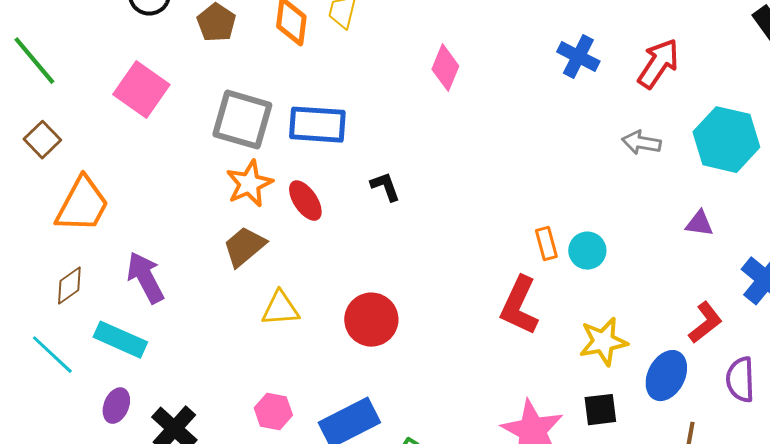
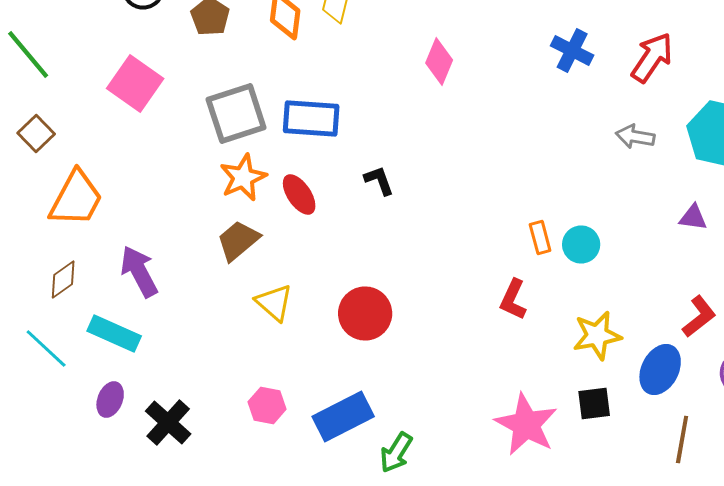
gray square: (242, 120) -> (236, 114), turned -34
red L-shape: (519, 306) -> (513, 300), size x0.7
yellow triangle: (280, 309) -> (274, 302), turned 45

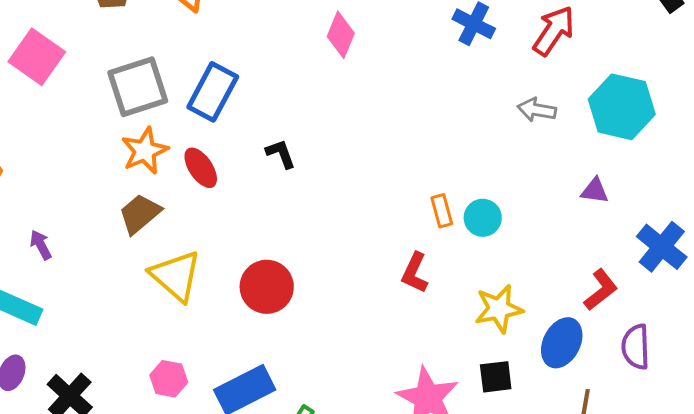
blue rectangle: (311, 118) -> (213, 92), turned -66
purple arrow: (139, 272) -> (41, 245), size x0.6
yellow triangle: (274, 302) -> (176, 276), size x1.4

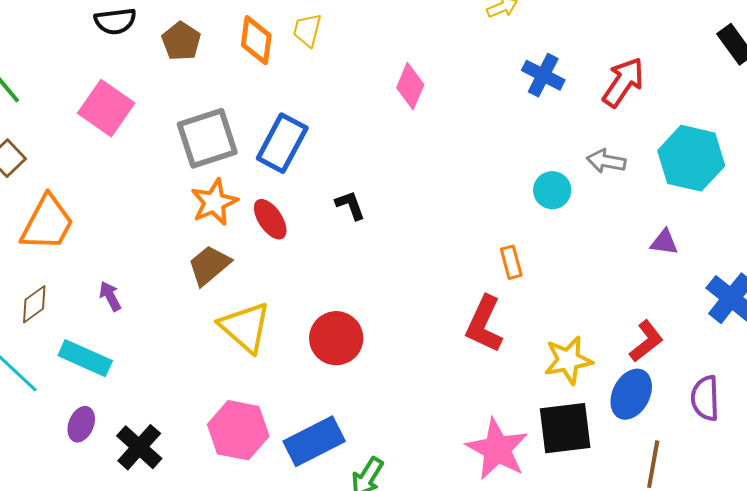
cyan circle: (483, 218) -> (552, 190), moved
red L-shape: (415, 273) -> (484, 324), size x1.4
red L-shape: (601, 290) -> (646, 341), moved
black square: (496, 377) -> (565, 428), size x1.6
pink hexagon: (169, 379) -> (238, 430), size x1.6

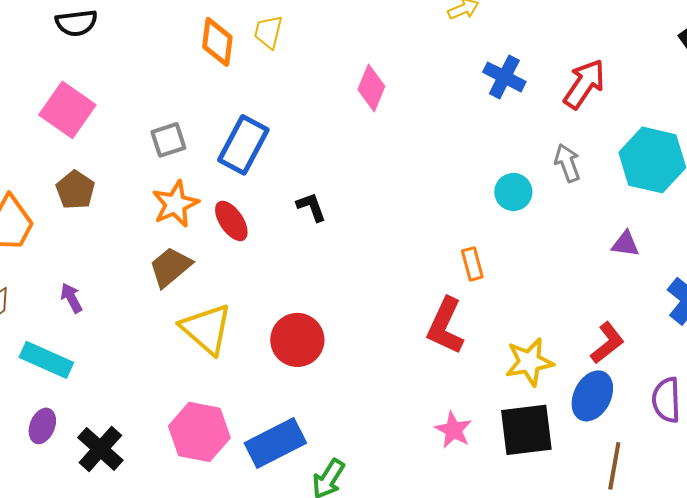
brown pentagon: (181, 41) -> (75, 190), moved
gray square: (207, 138) -> (168, 140), size x0.6
gray arrow: (606, 161) -> (567, 163), turned 60
pink star: (497, 449) -> (453, 430), moved, size x0.6

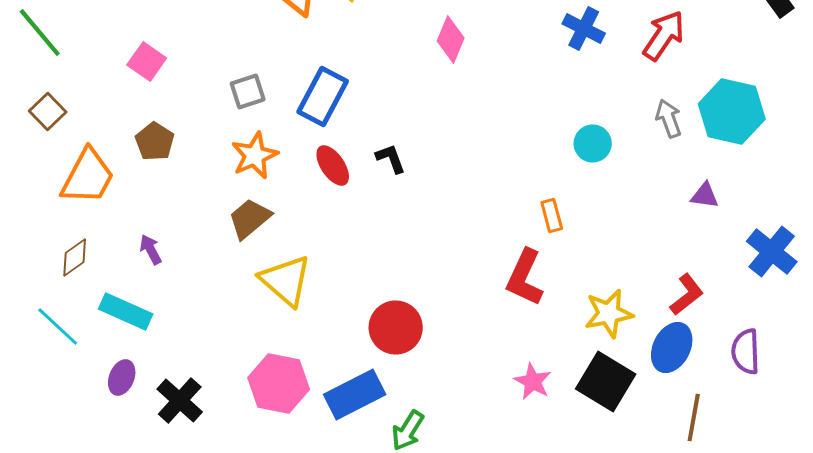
pink square: (67, 110) -> (147, 62), size x0.7
gray arrow: (567, 163) -> (669, 118), moved
red ellipse: (231, 221) -> (333, 166), moved
red circle: (297, 340) -> (396, 328), moved
black square: (526, 430) -> (606, 382), turned 38

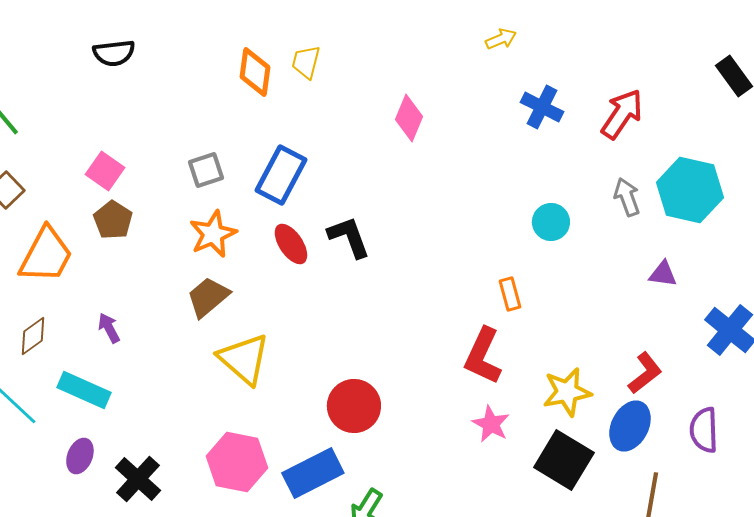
pink square: (147, 62) -> (105, 171), moved
black L-shape: (391, 158) -> (349, 237), size x1.4
pink star: (533, 382) -> (491, 424), moved

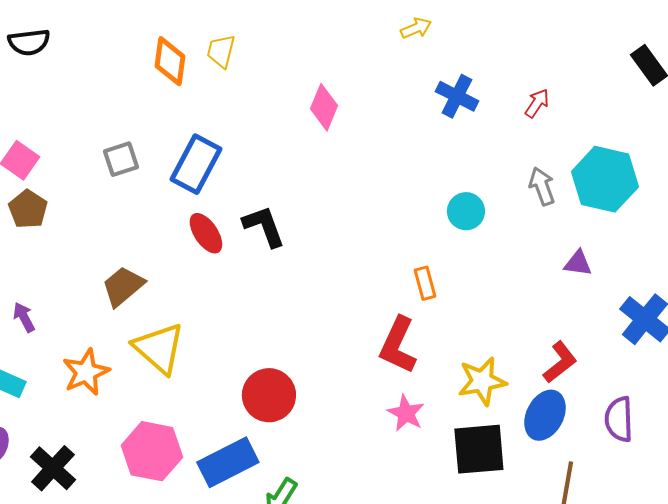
red arrow: (622, 114) -> (537, 103), size x0.6
orange star: (213, 234) -> (86, 372), moved
black square: (564, 460) -> (479, 449), turned -36

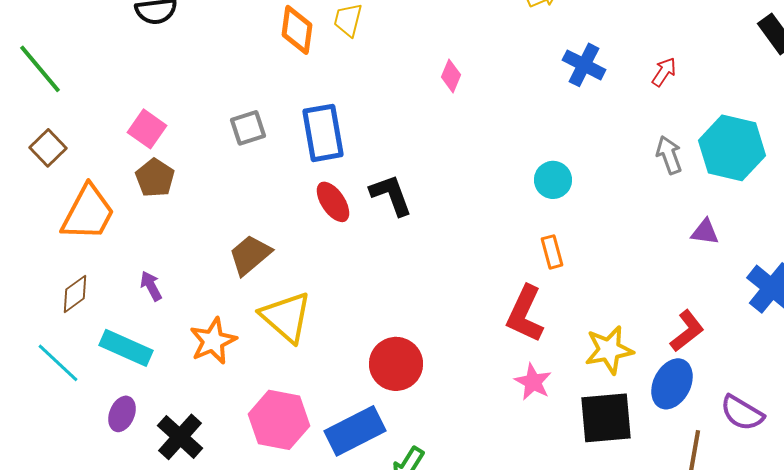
pink diamond: (324, 107) -> (451, 76), size x0.7
blue rectangle: (196, 164) -> (323, 133), turned -38
cyan circle: (466, 211) -> (553, 180), moved
purple semicircle: (619, 419) -> (742, 413), moved, turned -57

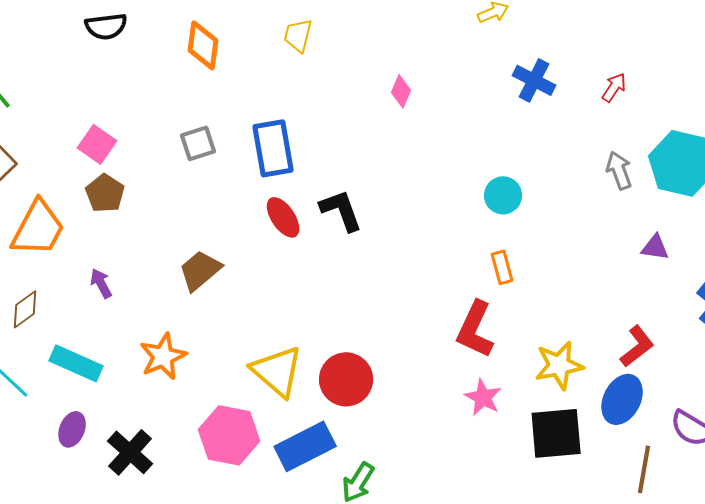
orange diamond: (297, 30) -> (203, 45), moved
purple arrow: (151, 286) -> (101, 283), moved
yellow triangle: (286, 317) -> (277, 371), moved

